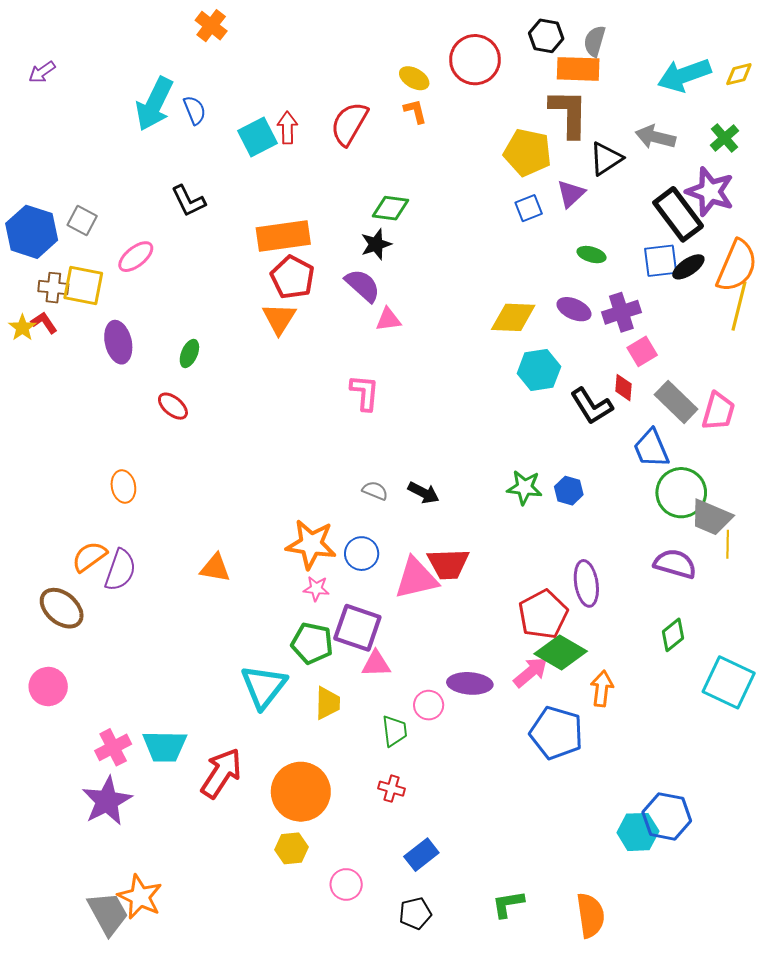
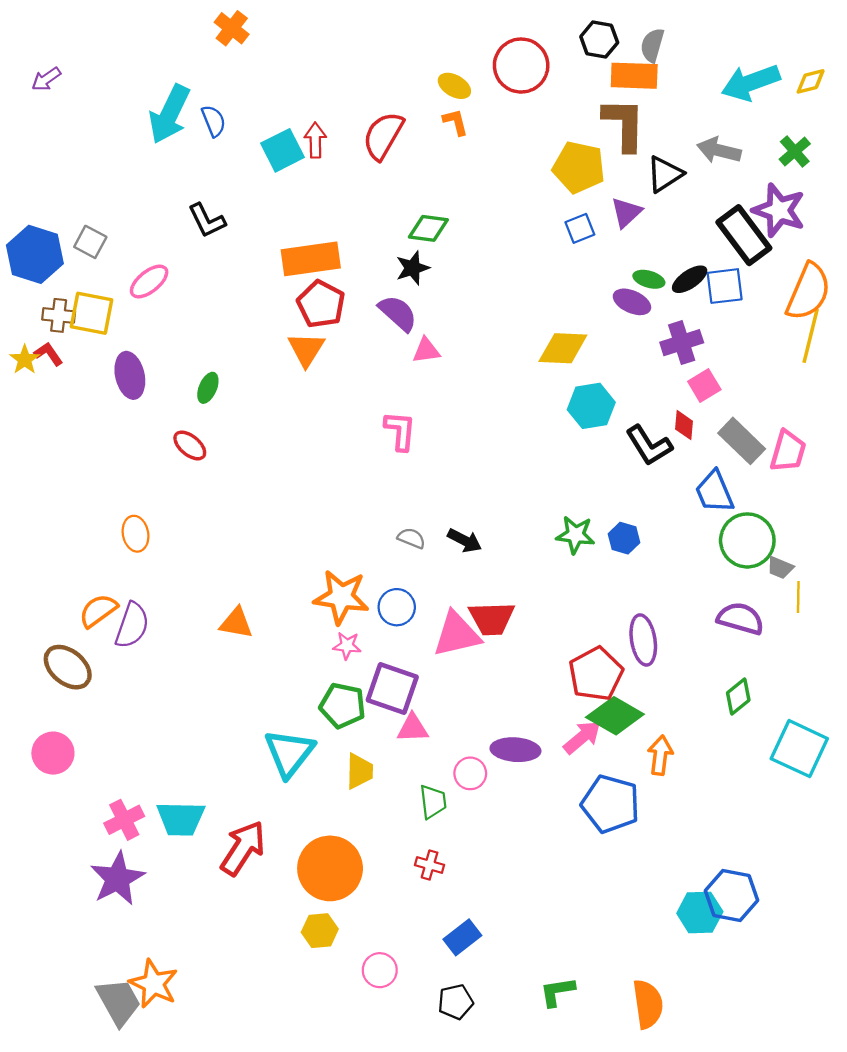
black ellipse: (688, 267) -> (690, 279), moved
purple ellipse: (574, 309) -> (632, 302), moved
gray trapezoid: (711, 517) -> (780, 568), size x0.6

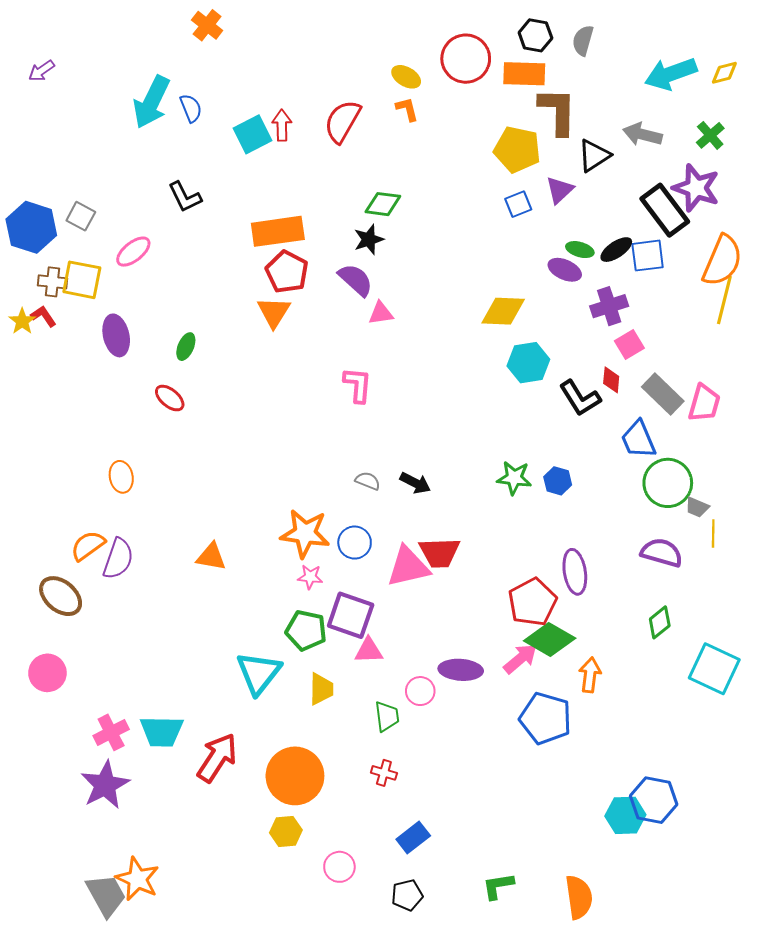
orange rectangle: (634, 76) -> (524, 74), moved

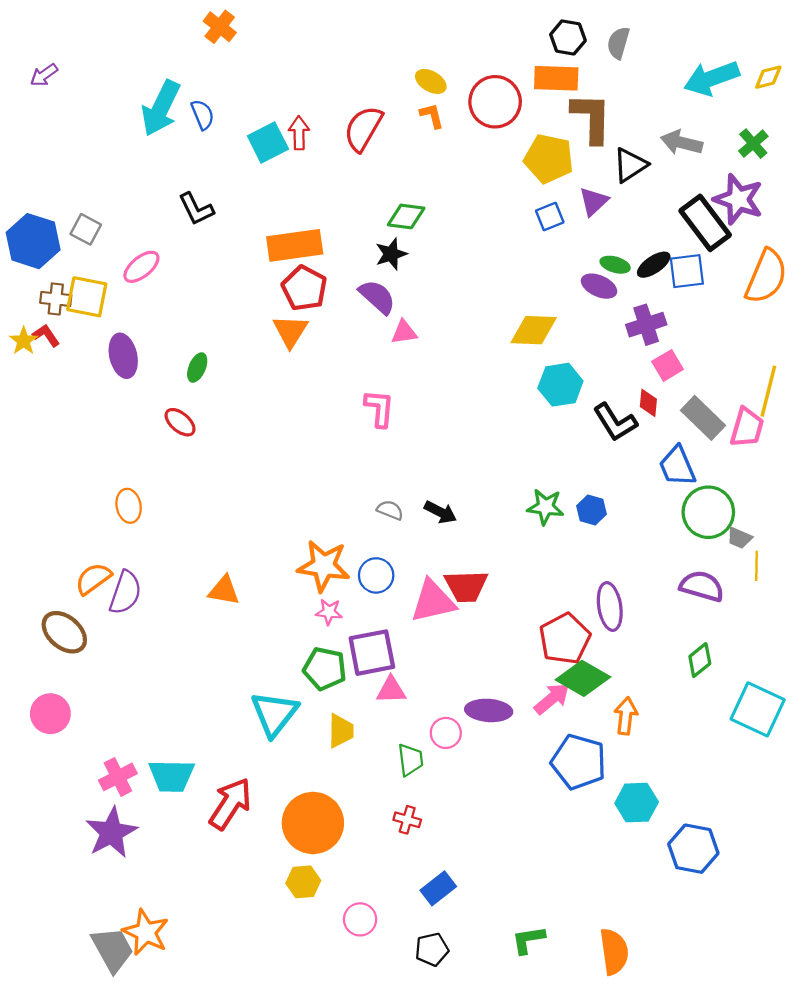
red circle: (466, 59) -> (495, 102), moved
yellow line: (724, 300) -> (768, 391), moved
purple square: (351, 615) -> (372, 653), turned -30
cyan hexagon: (625, 815) -> (637, 803), moved

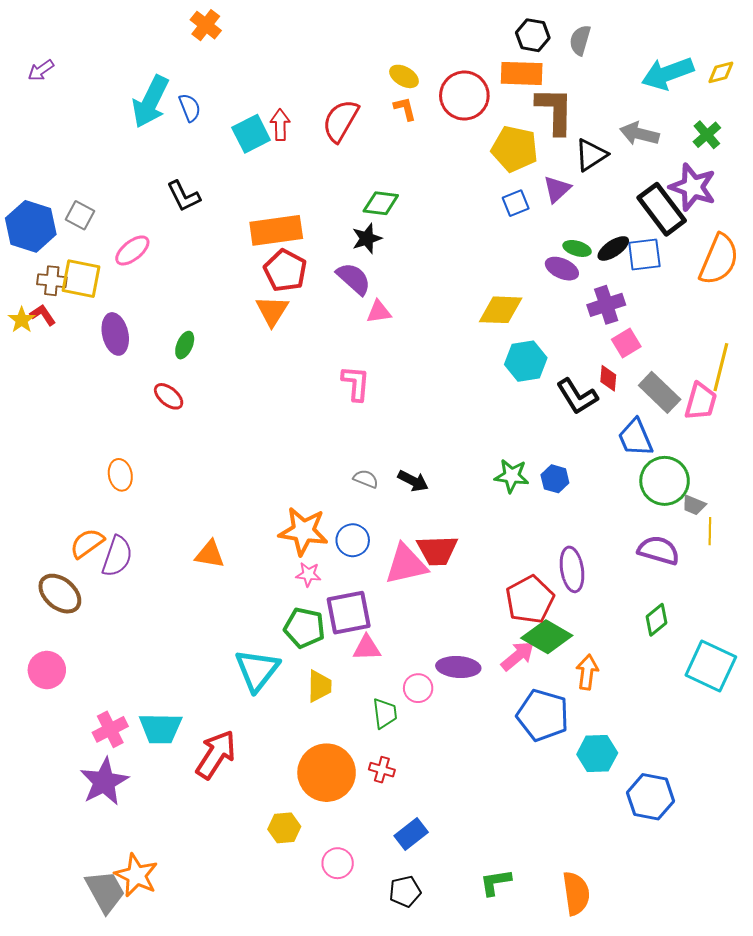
orange circle: (313, 823) -> (327, 773), moved

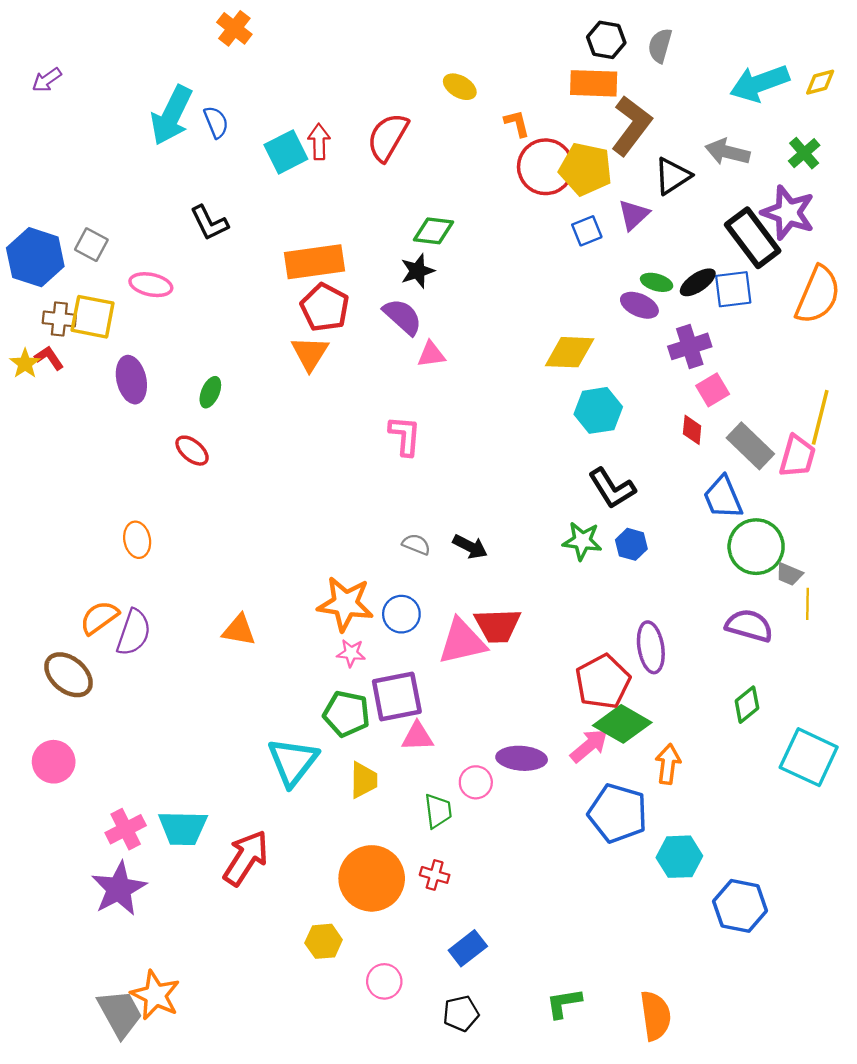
red circle: (464, 96) -> (546, 167), moved
orange L-shape: (405, 109) -> (517, 123), moved
brown L-shape: (555, 111) -> (631, 126), turned 36
pink ellipse: (132, 250) -> (151, 285), turned 51
black L-shape: (577, 396) -> (612, 488), moved

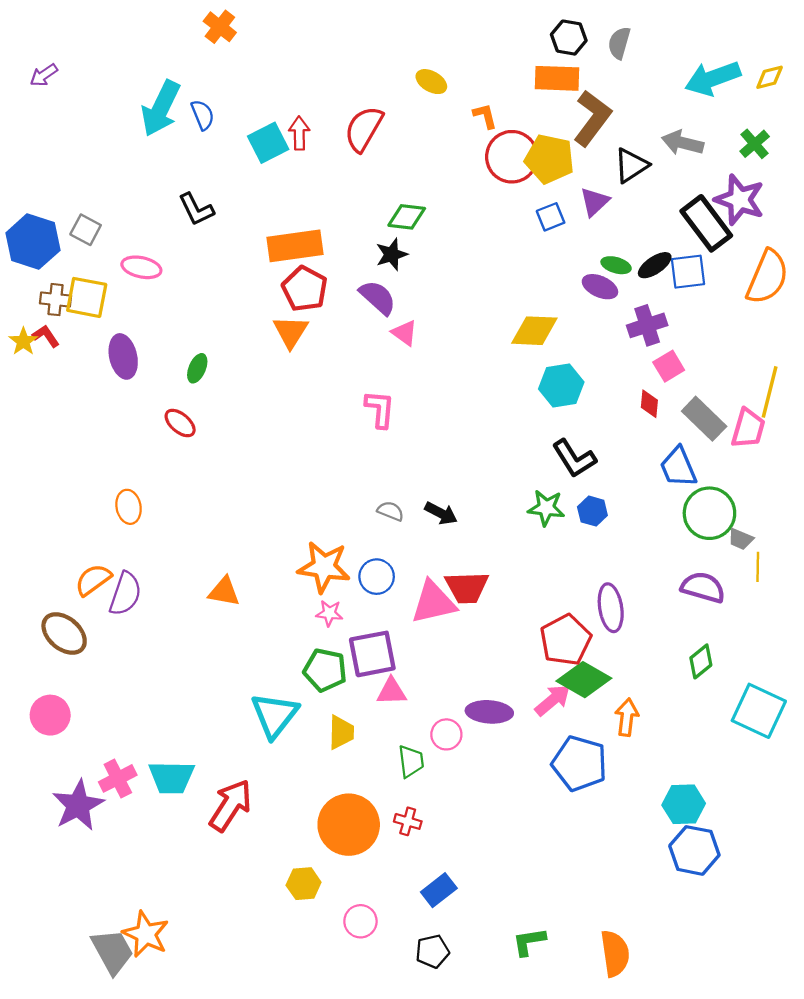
pink triangle: (431, 354) -> (405, 333), turned 44
cyan hexagon: (679, 857) -> (684, 804), moved
purple star: (119, 889) -> (78, 805), moved

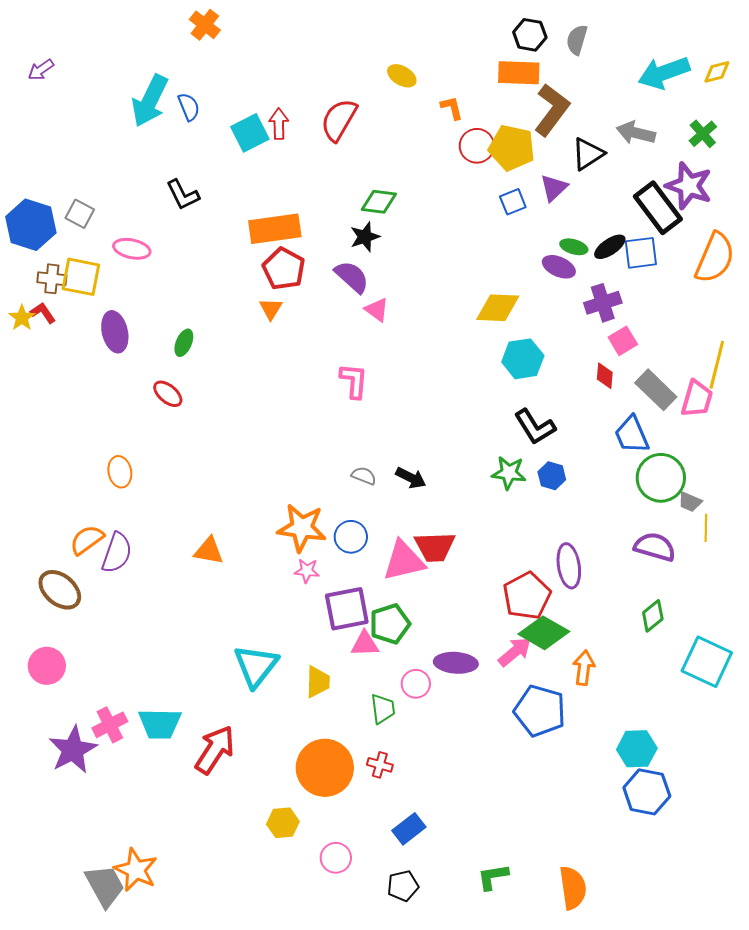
red circle: (512, 157) -> (477, 146), size x0.7
orange triangle: (291, 332) -> (271, 309), size x0.7
green pentagon: (325, 670) -> (390, 624), moved, turned -30

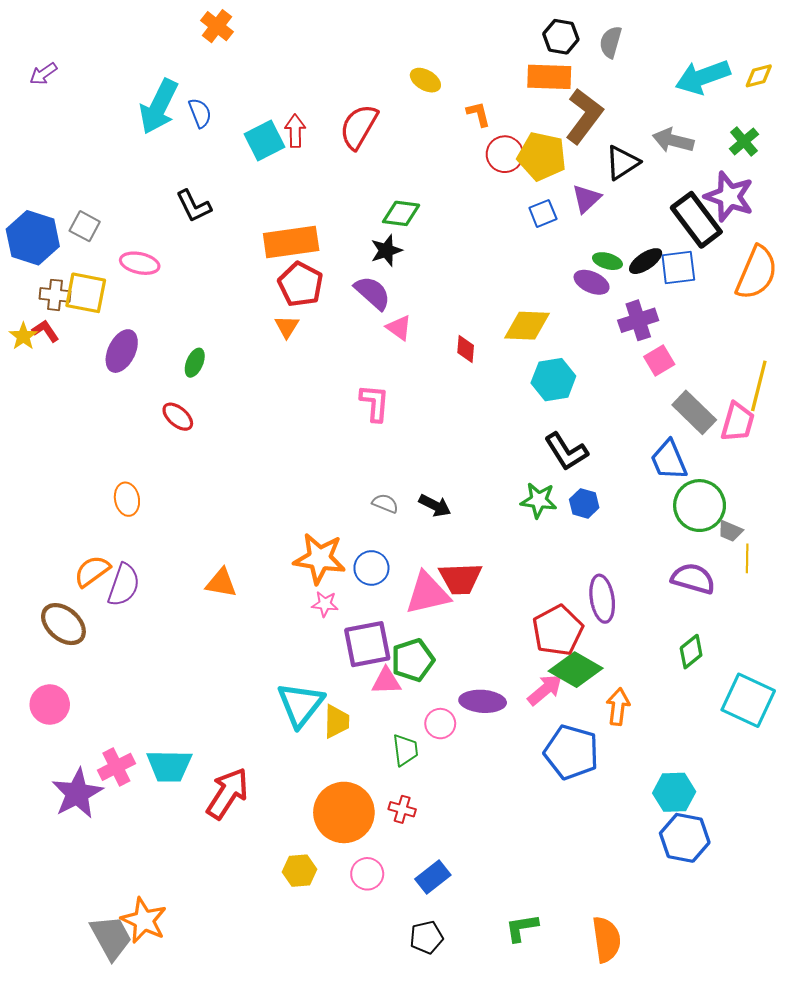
purple ellipse: (115, 332) -> (122, 351), turned 39
red diamond: (605, 376) -> (466, 349), moved
cyan triangle: (256, 666) -> (301, 704), moved
pink circle: (336, 858) -> (367, 874), moved

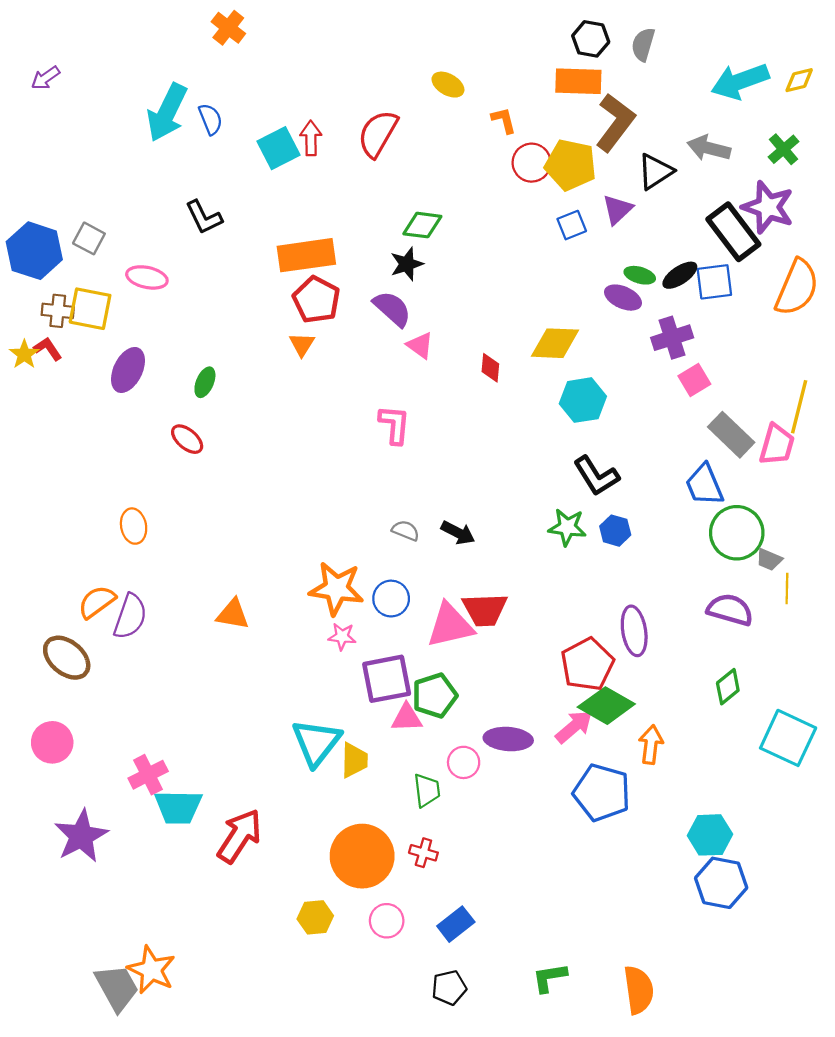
pink cross: (116, 767) -> (148, 775), moved

